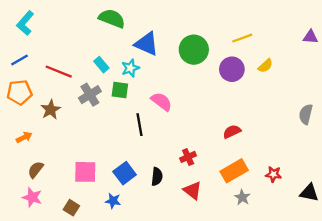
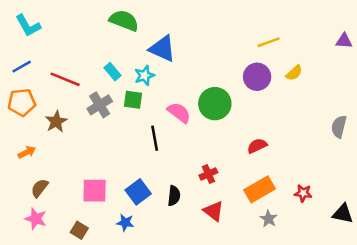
cyan L-shape: (25, 23) -> (28, 26), turned -70
green circle: (194, 50) -> (215, 104), moved

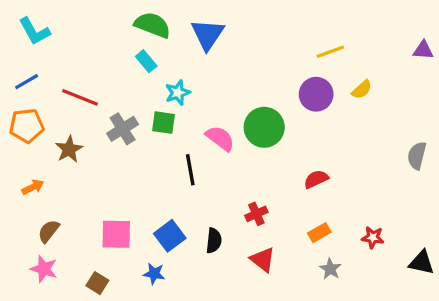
blue triangle: (162, 49) -> (208, 34), moved, turned 40
cyan rectangle: (112, 72) -> (146, 61), moved
orange rectangle: (260, 189) -> (319, 233), size x0.6

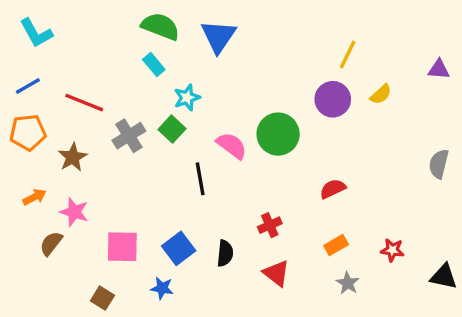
purple triangle: (423, 50) -> (439, 69), moved
yellow line: (330, 52) -> (348, 55), turned -44
green square: (163, 123) -> (172, 129), turned 35
pink star: (44, 269) -> (74, 212), moved

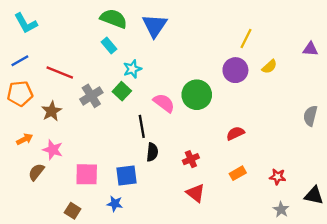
blue square: (179, 248) -> (126, 176), turned 30
black semicircle: (225, 253) -> (152, 152), moved
gray star: (348, 283) -> (281, 209), moved

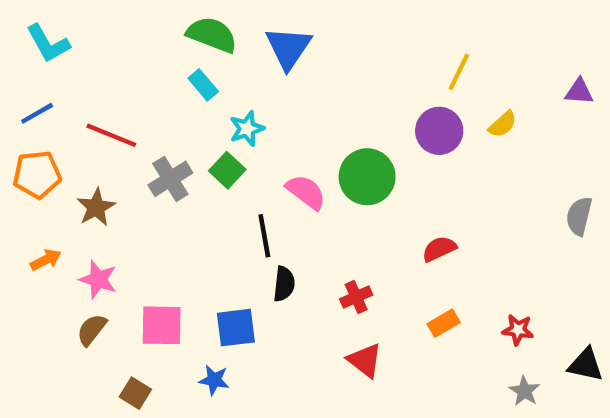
brown semicircle: (36, 172) -> (92, 330), moved

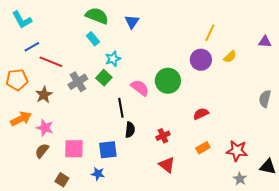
blue triangle: (288, 48) -> (132, 22), size x0.7
blue line: (37, 113) -> (32, 47), moved
orange arrow: (46, 260) -> (21, 119), size x1.5
red star: (518, 330) -> (237, 151), size x1.5

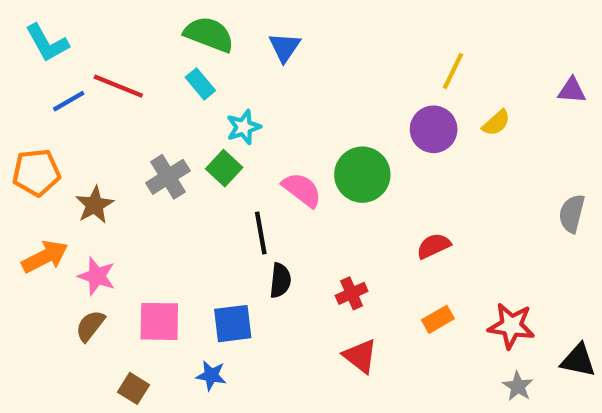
red line: (51, 62) -> (118, 86), moved

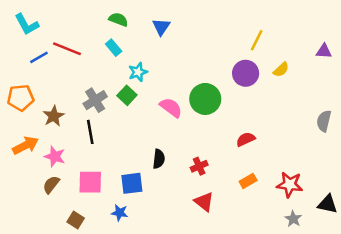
green semicircle: (209, 34) -> (118, 19), size x0.7
black line: (261, 233) -> (90, 132), moved

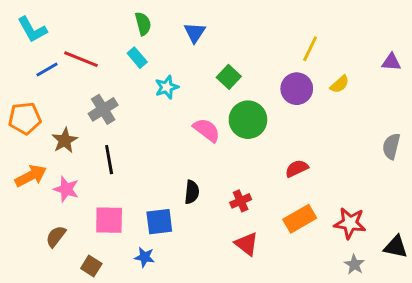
green semicircle: (118, 19) -> (143, 24), turned 54
green square: (127, 95) -> (229, 77), moved
gray cross: (95, 100) -> (103, 109), moved
orange rectangle: (248, 181) -> (300, 219), size x1.5
brown semicircle: (51, 185) -> (56, 236), moved

